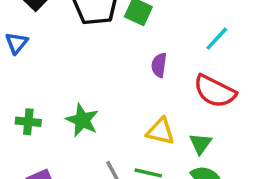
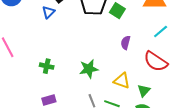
blue triangle: (17, 43) -> (48, 12), moved
green star: (82, 120) -> (89, 69), moved, turned 30

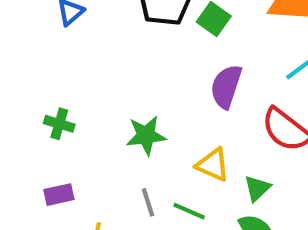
purple semicircle: (126, 43) -> (226, 86), size x1.5

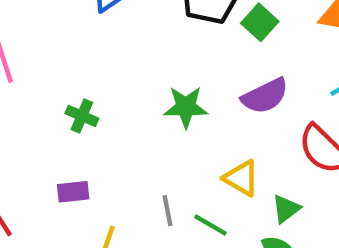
purple semicircle: (226, 86) -> (265, 96), turned -141
green star: (146, 136) -> (186, 107), moved

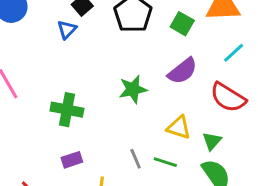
green square: (260, 22) -> (182, 24), moved
green cross: (82, 116) -> (67, 110), size x1.5

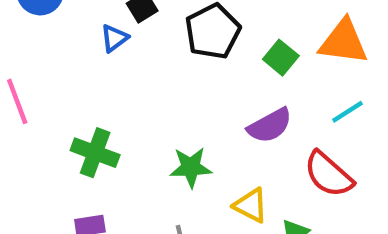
green star: (133, 89) -> (191, 167), moved

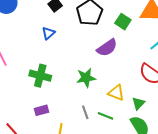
blue triangle: (114, 38) -> (48, 33), moved
purple semicircle: (270, 126) -> (107, 48), moved

